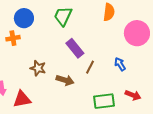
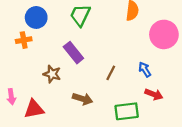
purple rectangle: (75, 48) -> (73, 53), moved
brown arrow: (65, 80) -> (83, 99), moved
red arrow: (133, 95) -> (154, 94), moved

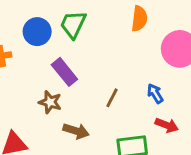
blue circle: (36, 17) -> (37, 32), moved
brown star: (52, 74) -> (50, 102), moved

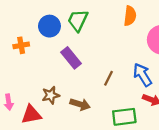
blue arrow: (155, 94) -> (142, 75), size x1.5
brown star: (50, 102) -> (51, 95), moved, turned -30

